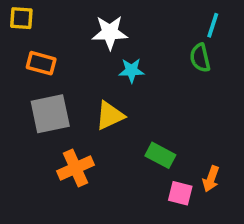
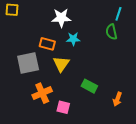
orange rectangle: (41, 63) -> (47, 44), moved
yellow triangle: (110, 116) -> (61, 64), turned -30
pink square: (180, 193) -> (63, 107), moved

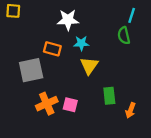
yellow triangle: (61, 64) -> (89, 66), moved
green rectangle: (89, 86) -> (109, 96), moved, turned 56
pink square: (63, 107) -> (70, 105), moved

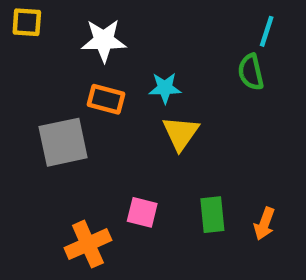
white star: (68, 20) -> (104, 40), moved
green rectangle: (109, 96) -> (212, 215), moved
orange cross: (47, 104) -> (88, 244), moved

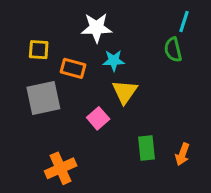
yellow square: (27, 22) -> (39, 50), moved
white star: (104, 40) -> (97, 28), moved
pink square: (142, 212) -> (98, 118), moved, turned 35

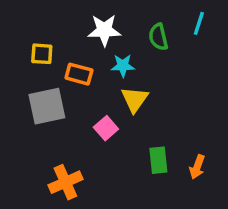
green semicircle: (173, 50) -> (158, 37), moved

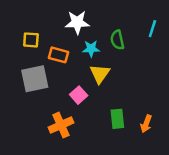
cyan line: (199, 23) -> (152, 29), moved
green semicircle: (158, 37) -> (117, 40), moved
orange cross: (65, 182) -> (61, 125), moved

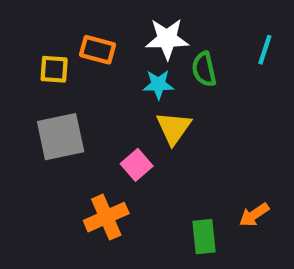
white star: (77, 22) -> (167, 39), moved
orange rectangle: (59, 55) -> (98, 50), moved
green rectangle: (117, 119) -> (204, 237), moved
orange arrow: (146, 124) -> (254, 215), turned 36

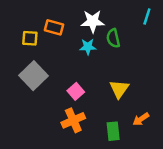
cyan line: (265, 50) -> (147, 17), moved
yellow triangle: (174, 128) -> (119, 89), moved
gray square: (61, 137) -> (33, 76), turned -32
orange cross: (106, 217) -> (73, 120), moved

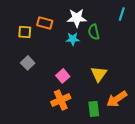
gray square: (33, 76) -> (28, 63), size x0.6
orange arrow: (141, 119) -> (117, 99), size x1.5

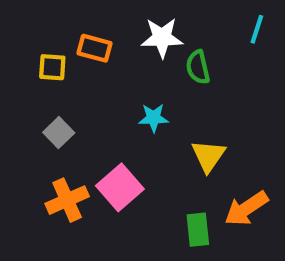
cyan star: (73, 39) -> (154, 118), moved
pink square: (63, 76) -> (120, 187), moved, size x1.5
orange cross: (61, 100) -> (67, 200), moved

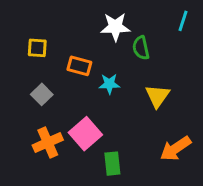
orange rectangle: (95, 48) -> (79, 66), moved
yellow triangle: (208, 156) -> (157, 96), moved
green rectangle: (198, 230) -> (112, 164), moved

